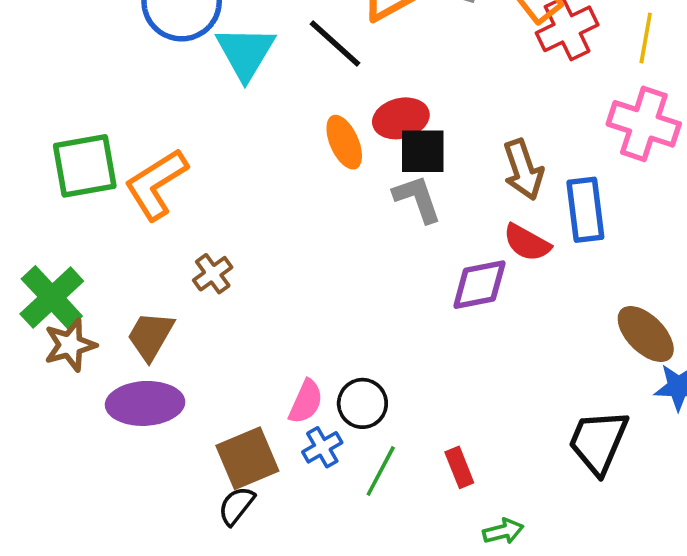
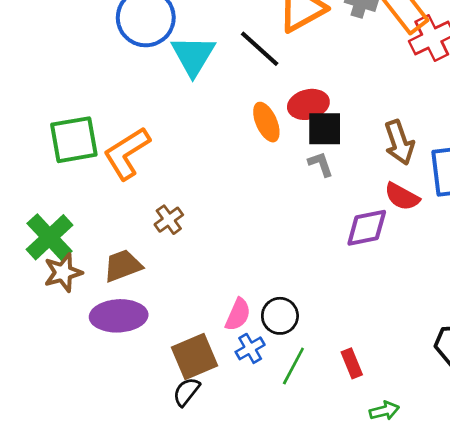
gray L-shape: (417, 199) -> (321, 164), size x0.7
brown trapezoid: (151, 336) -> (123, 266), turned 39

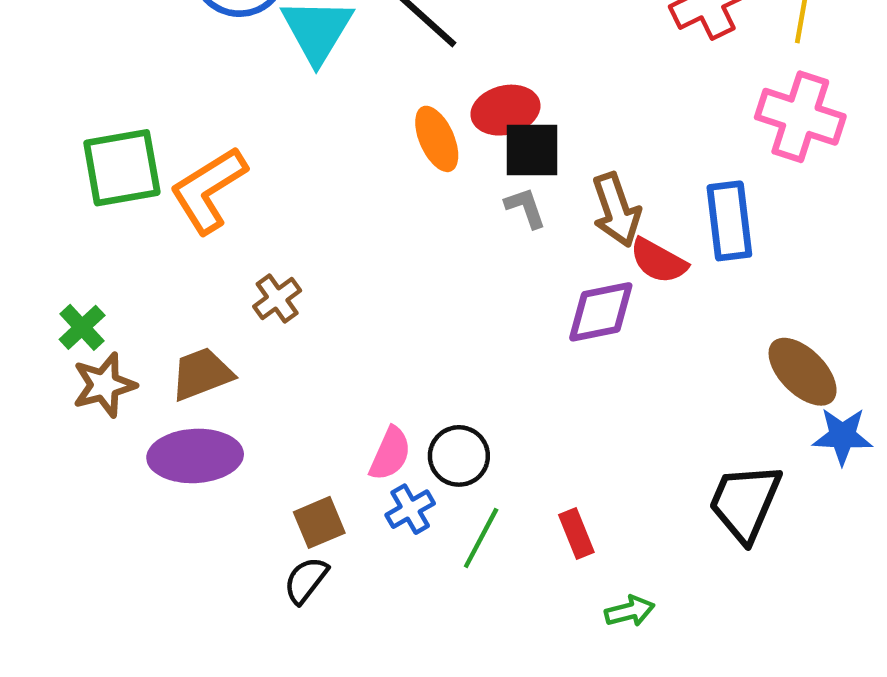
brown arrow: (399, 142) -> (616, 210), moved
green cross: (49, 237) -> (82, 327), size x0.6
brown square: (195, 357) -> (319, 522), size x0.7

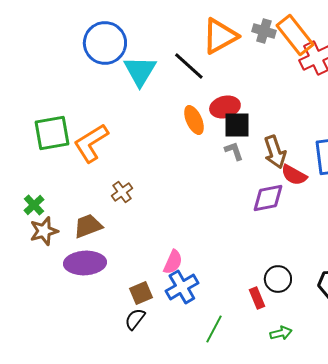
black circle: (459, 456) -> (278, 279), moved
blue cross: (410, 509) -> (182, 287), size x1.5
green line: (481, 538) -> (214, 329), moved

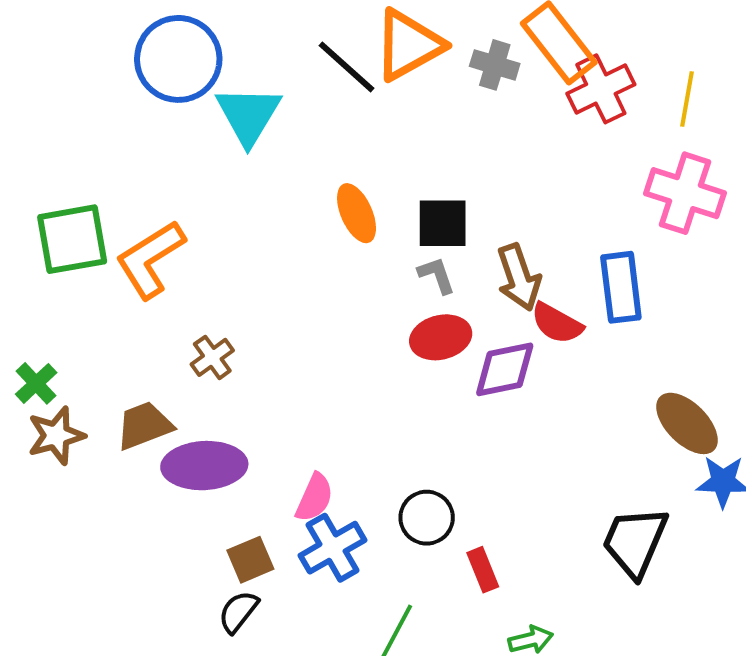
gray cross: (264, 31) -> (495, 65), moved
black line: (189, 66) -> (347, 67), moved
red ellipse: (225, 107) -> (441, 337), moved
purple ellipse: (85, 263) -> (204, 466), moved
black circle: (278, 279) -> (427, 518), moved

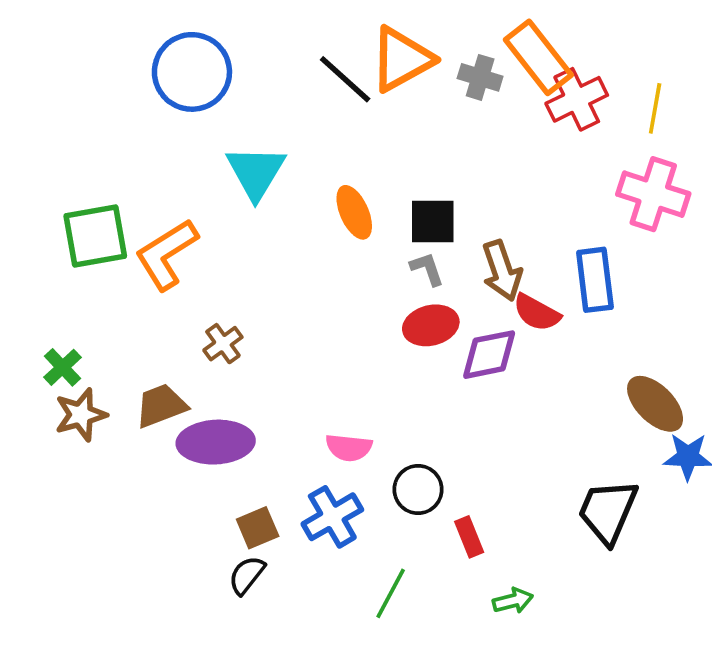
cyan triangle: (248, 115) -> (256, 172), moved
pink semicircle: (314, 498) -> (349, 448), moved, turned 72

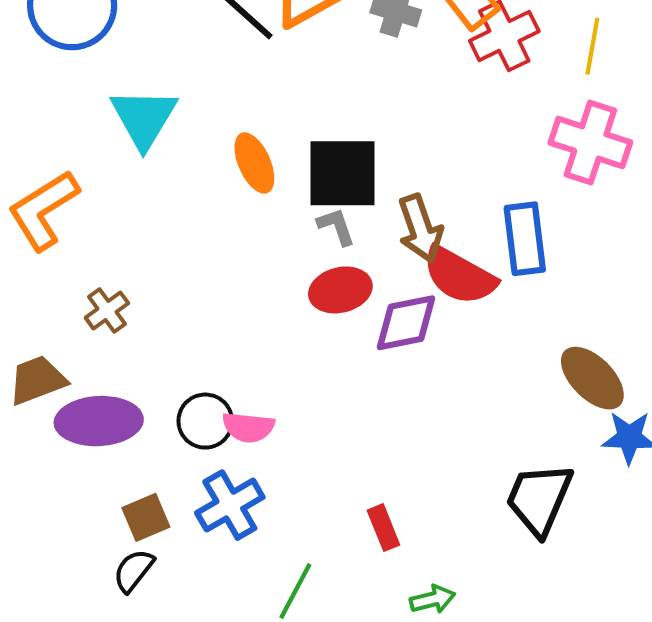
black square: (433, 221) -> (342, 173), size x1.4
red semicircle: (537, 313) -> (459, 276), size x1.4
black circle: (418, 489) -> (205, 421), moved

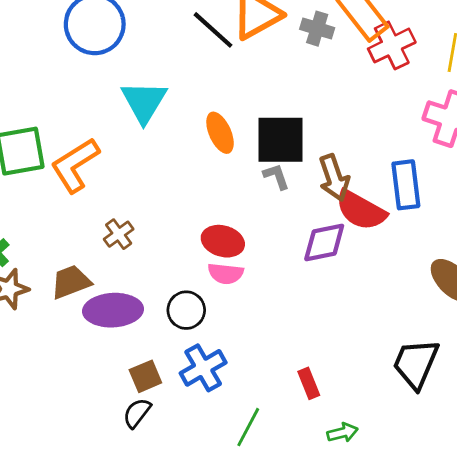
red ellipse: (340, 290) -> (223, 241), moved, turned 30
pink semicircle: (248, 427) -> (226, 274), moved

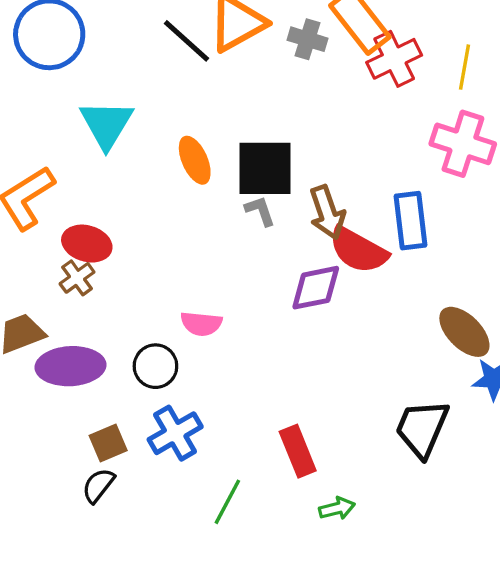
red ellipse: (223, 241) -> (87, 244), moved
red rectangle: (309, 383) -> (298, 451), size x1.4

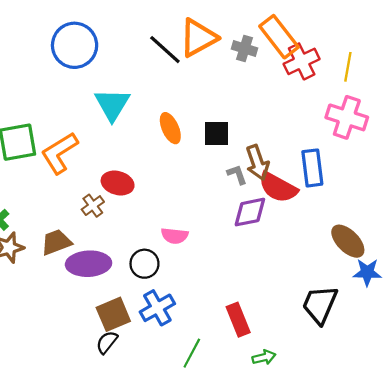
black square: (265, 168) -> (217, 134), size x0.7
gray L-shape: (260, 211) -> (237, 174), moved
red ellipse: (87, 244) -> (118, 183), moved
brown square: (108, 443) -> (113, 314), size x1.4

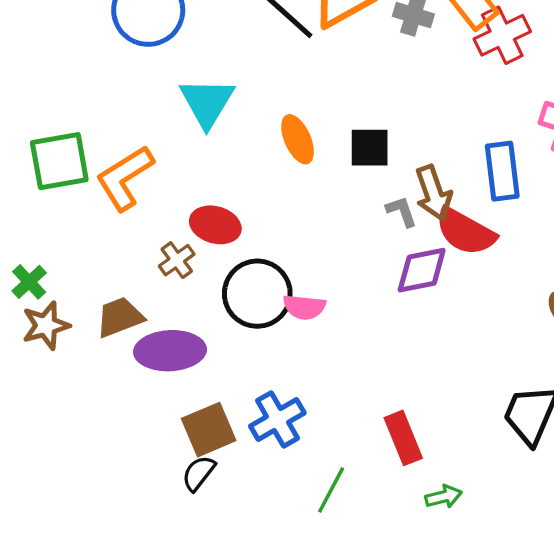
blue rectangle: (312, 168) -> (502, 171), moved
black circle: (144, 264) -> (257, 294), moved, size x1.5

